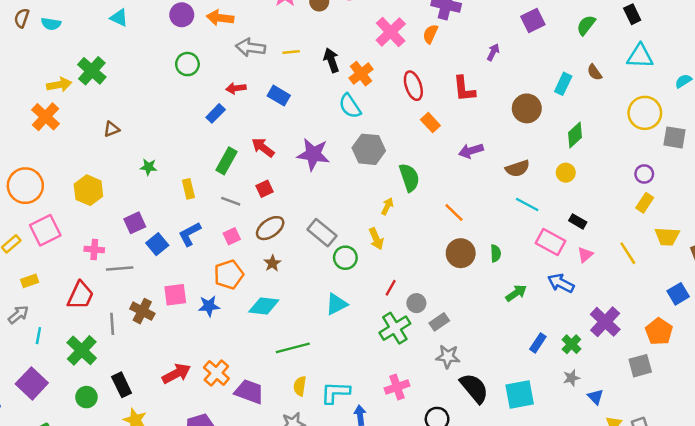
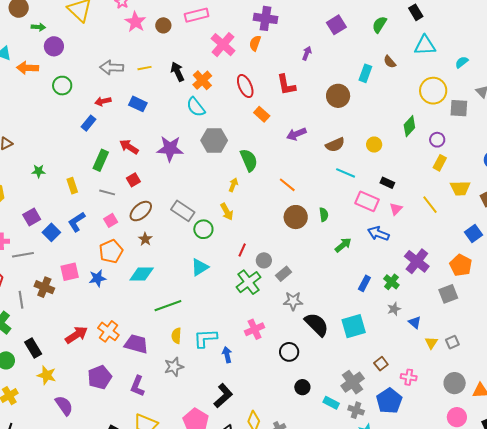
orange arrow: (220, 18) -> (28, 68), moved
green diamond: (575, 135) -> (409, 126), moved

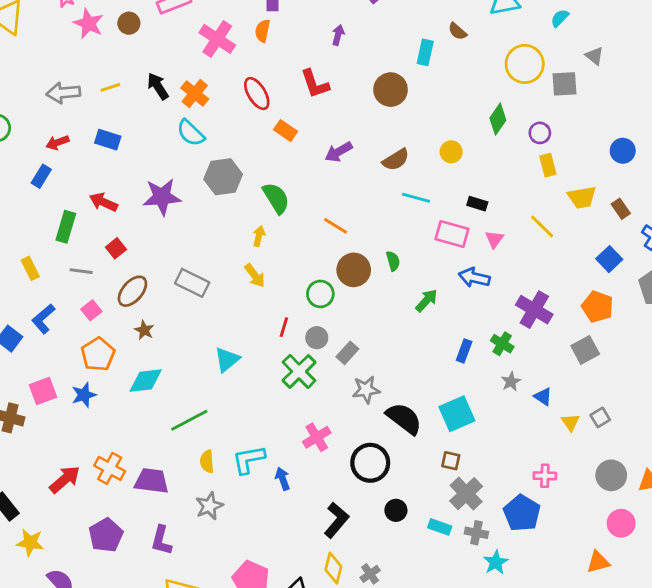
yellow rectangle: (440, 163) -> (548, 165), turned -35
green circle: (203, 229) -> (320, 294), moved
black circle: (289, 352) -> (370, 463), size x1.4
brown square: (381, 364) -> (451, 461), moved, turned -32
black L-shape: (223, 396) -> (336, 520), moved

